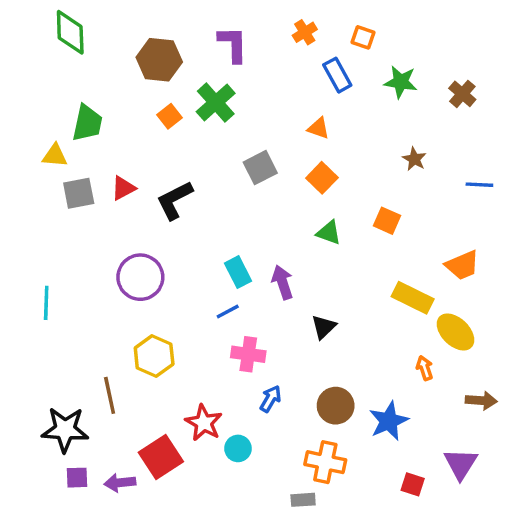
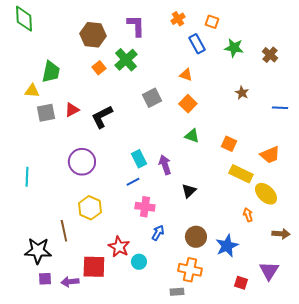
green diamond: (70, 32) -> (24, 19), moved
orange square: (387, 221) -> (229, 144), moved
red square: (161, 457) -> (94, 267), turned 35

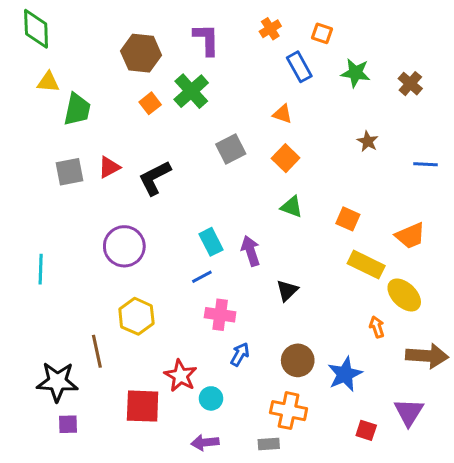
yellow triangle: (32, 91) -> (48, 82), moved
brown arrow: (281, 234) -> (427, 356), size x1.5
purple arrow: (70, 282) -> (205, 443), moved

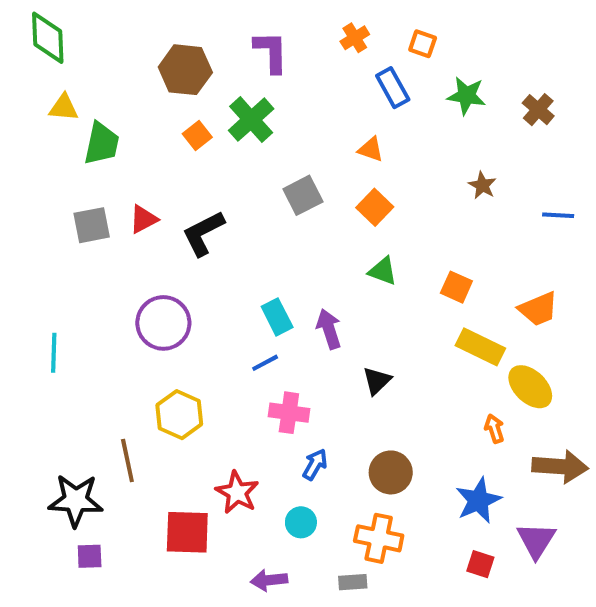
blue star: (345, 374) -> (478, 500), moved
cyan circle: (211, 398) -> (301, 522), moved

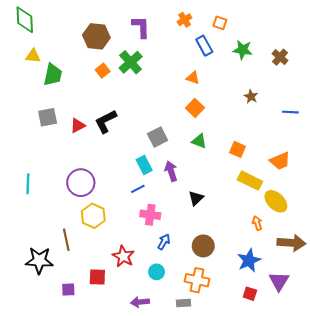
gray square: (303, 195) -> (158, 137), moved
red triangle: (143, 219) -> (78, 126), moved
purple circle: (163, 323) -> (81, 183), moved
red square: (187, 532) -> (97, 277), size x0.7
purple square: (90, 556) -> (68, 290), moved

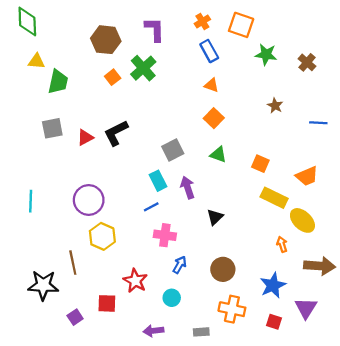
orange square: (220, 23) -> (241, 25), size x1.6
blue rectangle: (204, 46) -> (209, 51), moved
orange cross: (197, 280) -> (232, 309), moved
purple square: (68, 290) -> (75, 317), turned -32

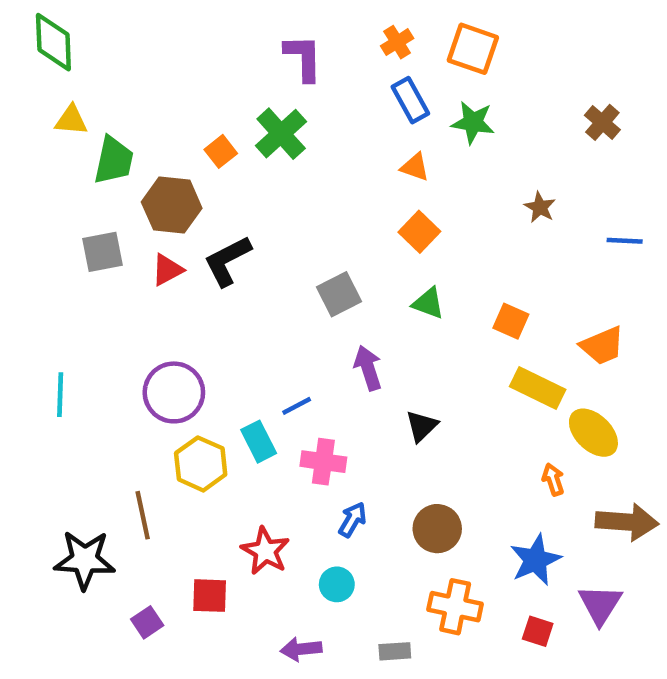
brown hexagon: (106, 40) -> (172, 205), moved
green star: (266, 54) -> (473, 122), moved
cyan rectangle: (158, 181) -> (259, 442), moved

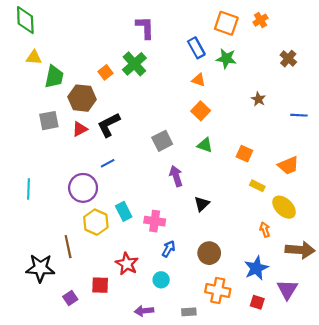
orange cross: (397, 42) -> (260, 20), moved
yellow rectangle: (538, 388) -> (257, 186), size x0.6
blue line: (297, 406) -> (108, 163), moved

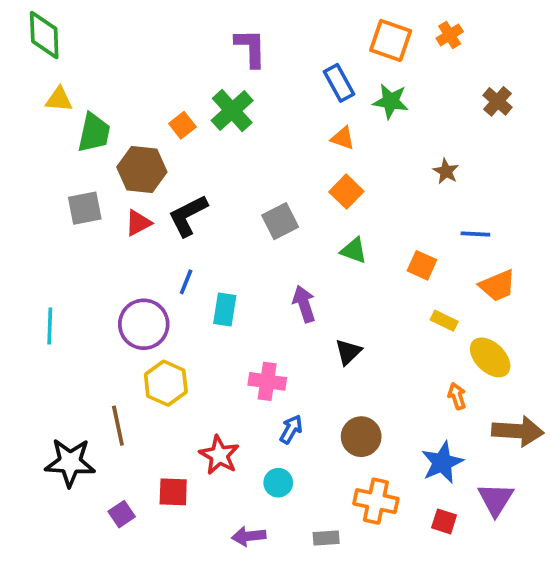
blue line: (299, 115) -> (475, 234), moved
gray square: (162, 141) -> (280, 221), moved
blue line: (108, 163) -> (186, 282), turned -40
cyan rectangle: (124, 211) -> (225, 310), moved, turned 36

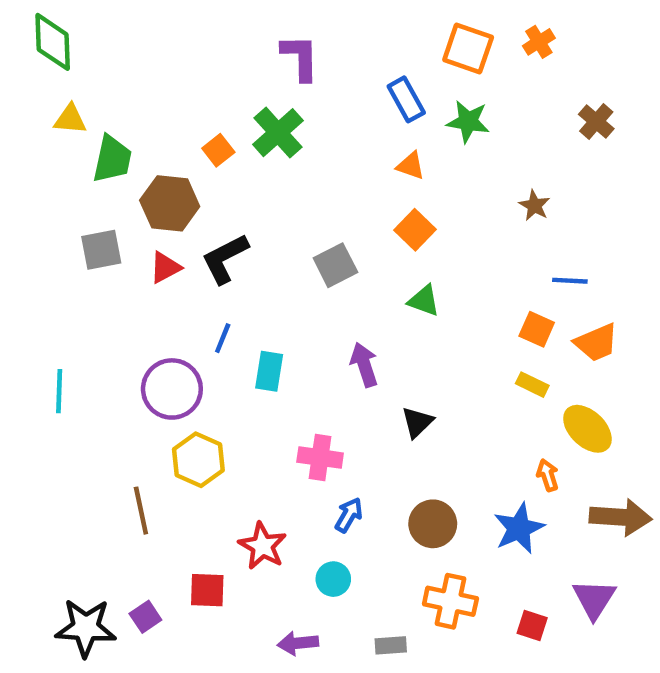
orange square: (422, 265) -> (537, 329), moved
black star: (70, 462) -> (86, 628), moved
blue star: (442, 462) -> (519, 528), moved

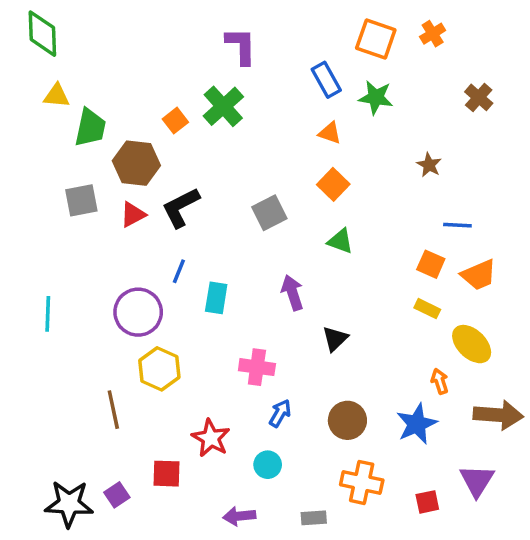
red square: (532, 626) -> (427, 502), turned -30

